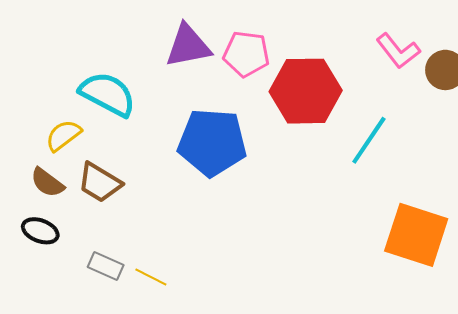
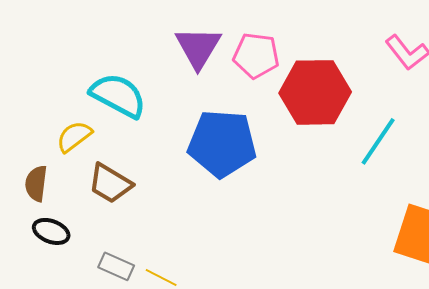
purple triangle: (188, 46) -> (198, 47), turned -48
brown semicircle: (47, 183) -> (36, 183), moved, turned 60

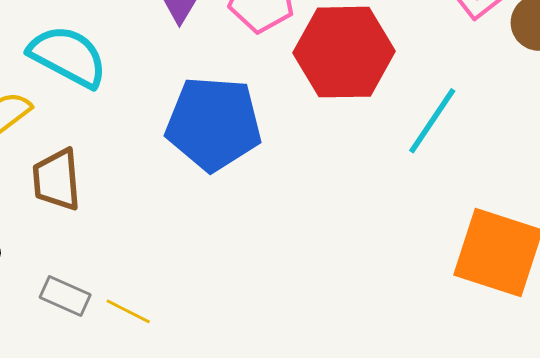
brown trapezoid: (110, 183) -> (57, 180), turned 54

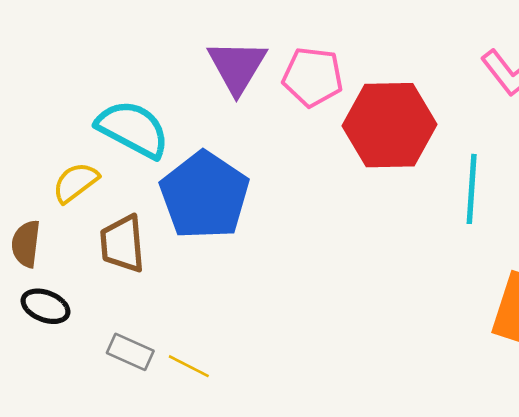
cyan line: (432, 121) -> (472, 189), turned -30
blue pentagon: (214, 124) -> (204, 195), moved, turned 30

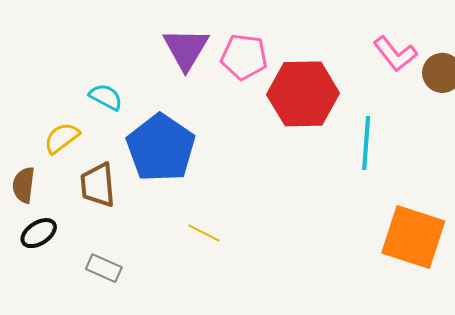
cyan semicircle: (133, 129) -> (106, 97), size x0.6
black ellipse: (45, 306) -> (39, 233), turned -54
yellow line: (189, 366) -> (204, 233), moved

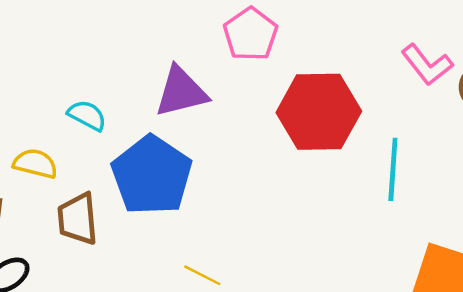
purple triangle: (186, 49) -> (181, 92), moved, turned 45
pink pentagon: (244, 57) -> (251, 34), moved, turned 30
yellow semicircle: (62, 138) -> (35, 164), turned 51

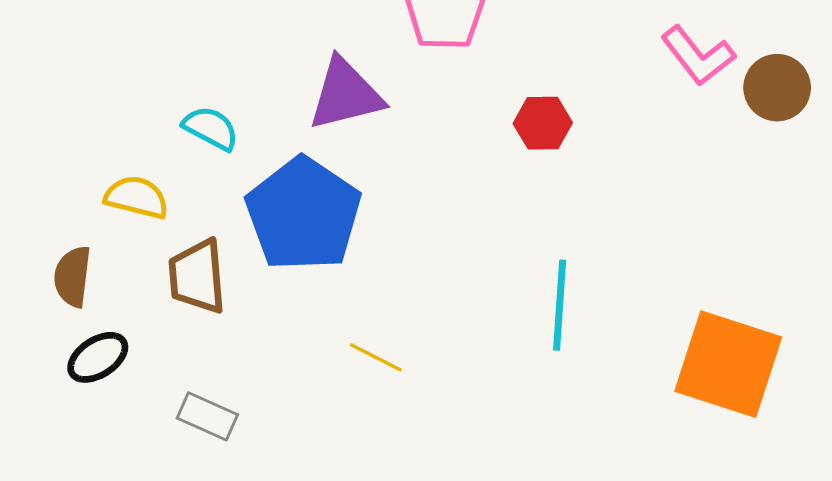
red hexagon: (319, 112) -> (543, 123), size x0.5
cyan line: (393, 169) -> (560, 305), moved

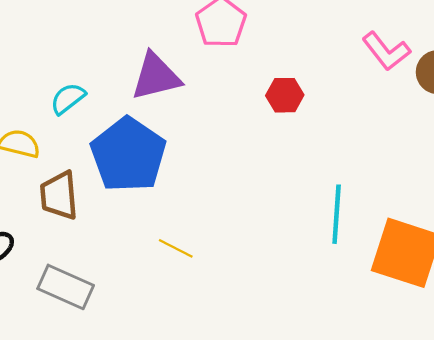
cyan semicircle: (211, 128) -> (68, 99), turned -66
cyan line: (560, 305) -> (337, 214), moved
gray rectangle: (207, 416) -> (66, 287), size x1.4

